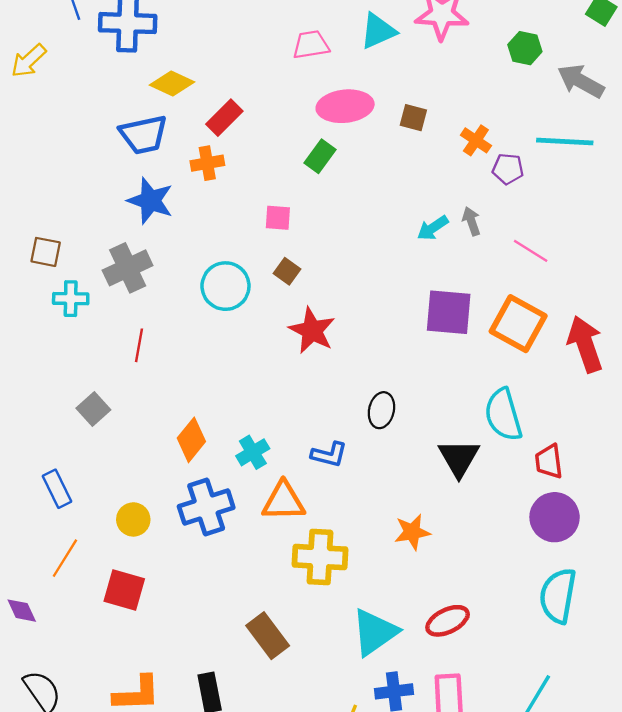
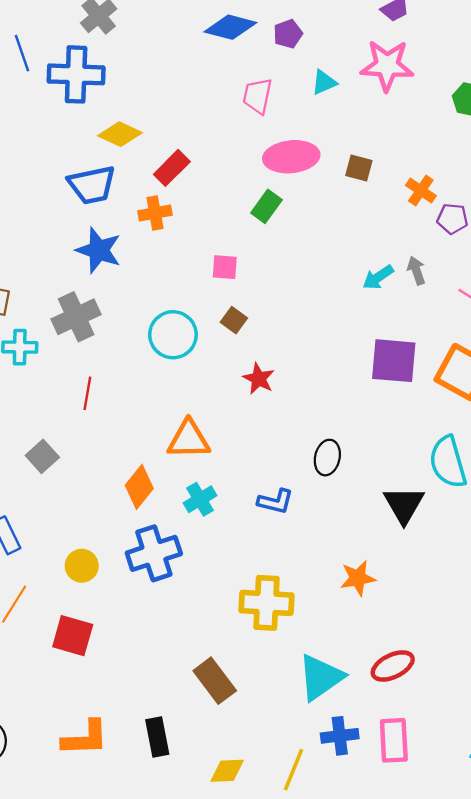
cyan triangle: (378, 31) -> (324, 82), size x0.7
pink trapezoid: (311, 45) -> (257, 96), turned -69
red star: (312, 330) -> (259, 379), size x0.7
orange triangle: (284, 501) -> (189, 440), moved

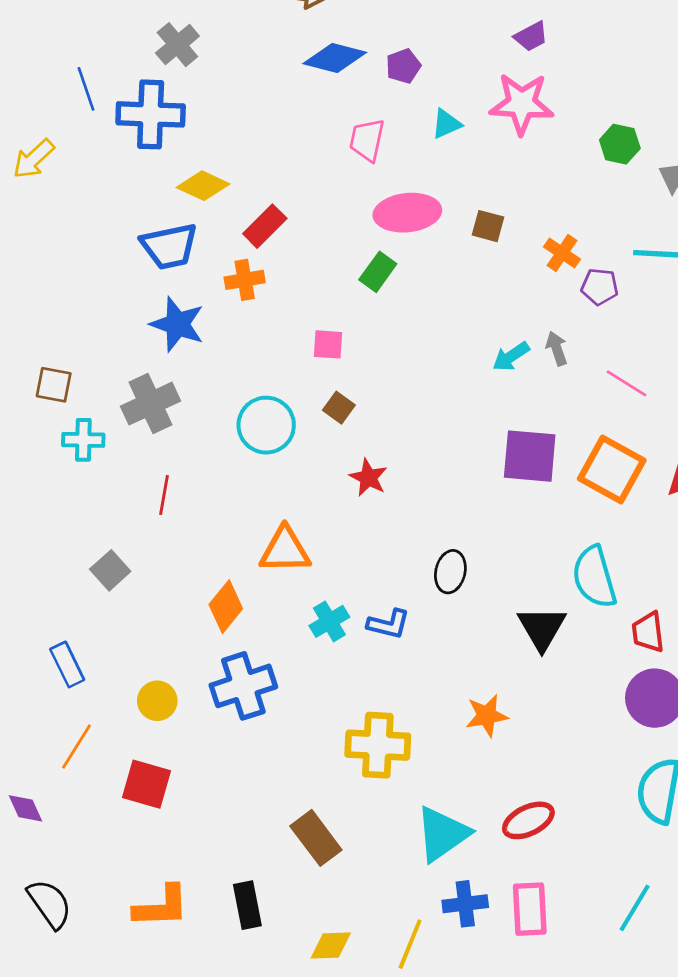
cyan cross: (200, 499) -> (329, 621), moved

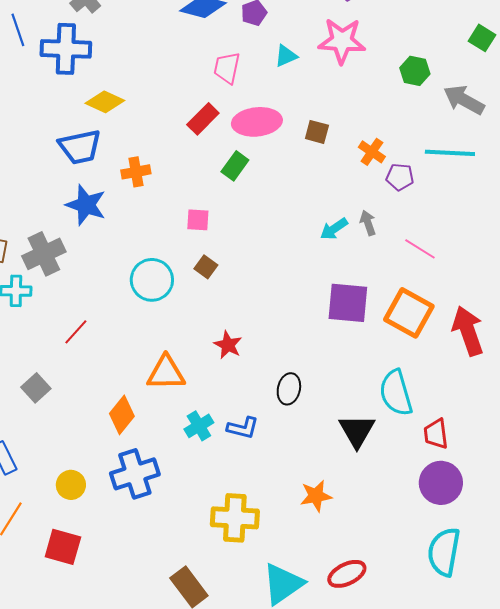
red rectangle: (265, 226) -> (203, 119), moved
gray cross: (151, 404) -> (44, 254), moved
red star: (368, 478) -> (228, 345), moved
red line: (164, 495) -> (76, 332), turned 32

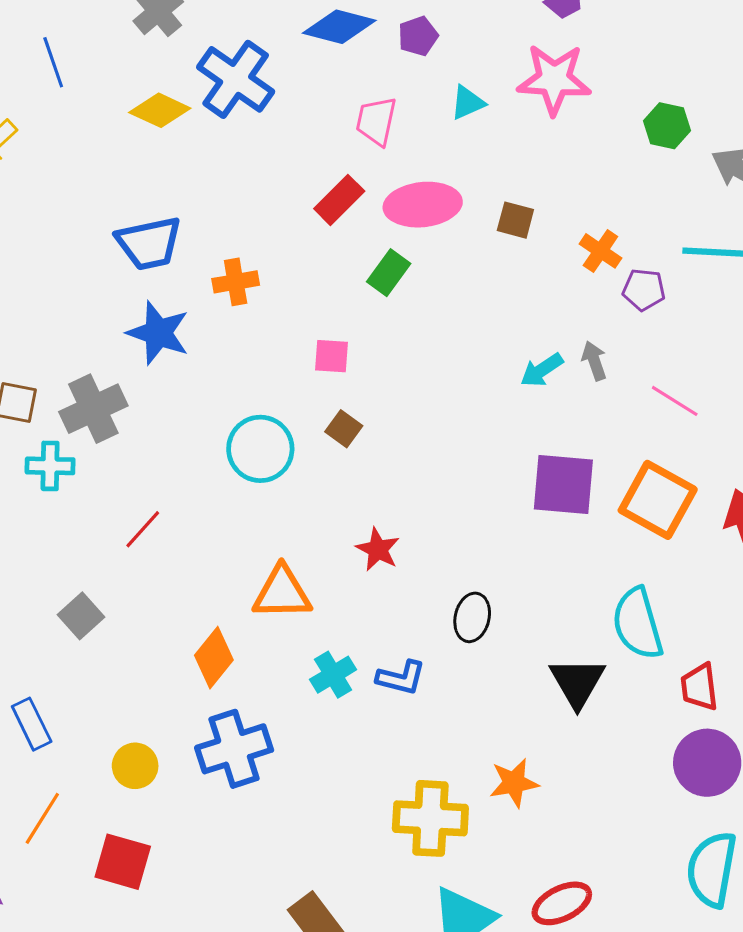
blue cross: (66, 49) -> (236, 79), moved, turned 33
yellow diamond: (105, 102) -> (160, 110), moved
yellow cross: (235, 518) -> (430, 818), moved

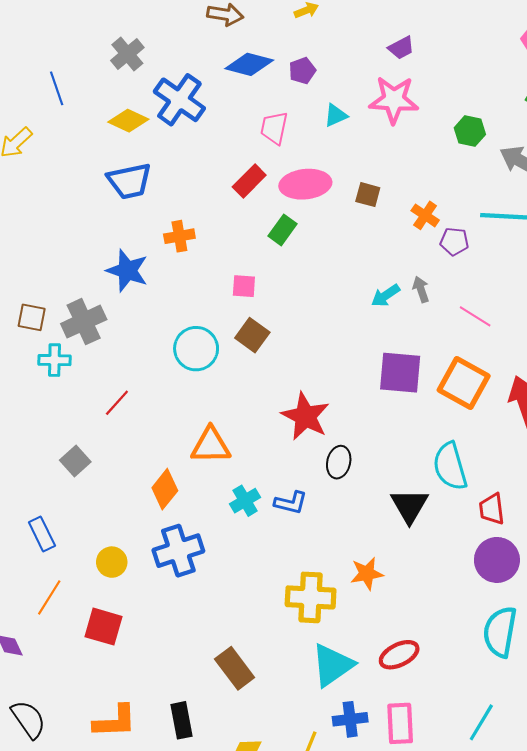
blue trapezoid: (149, 243) -> (129, 181), moved
brown square: (344, 429) -> (252, 335), size x1.4
red star: (378, 549) -> (305, 416), moved, size x1.6

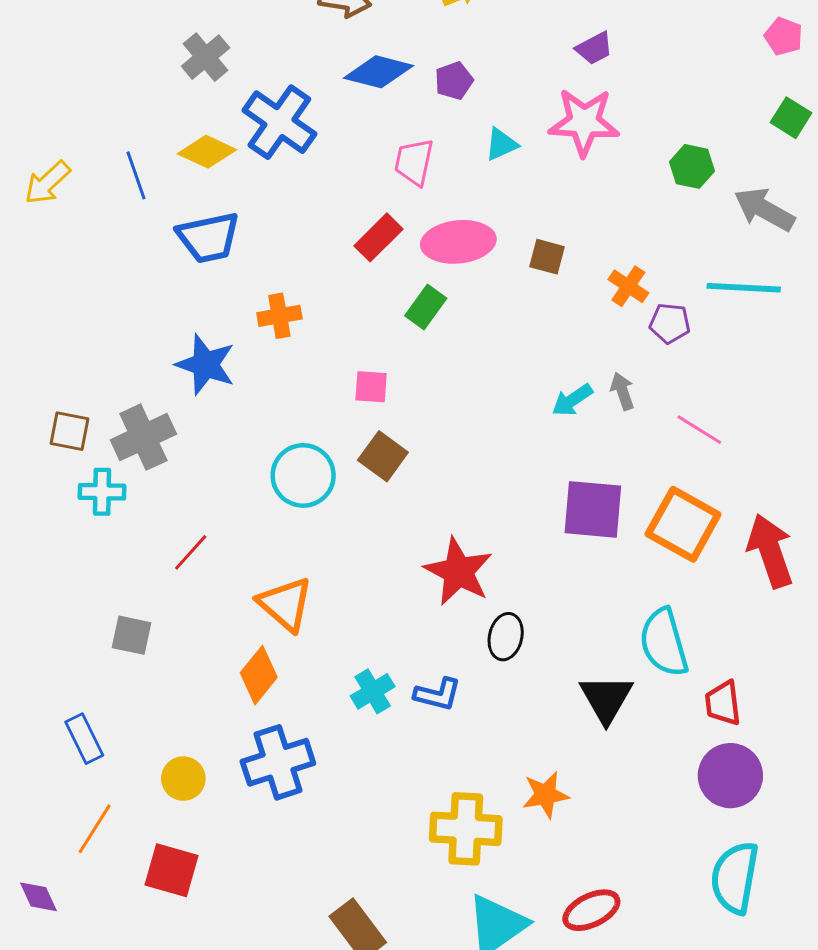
blue line: (57, 88) -> (136, 175), moved
orange triangle: (211, 445) -> (285, 604), moved, turned 42
gray square: (75, 461) -> (132, 635), turned -36

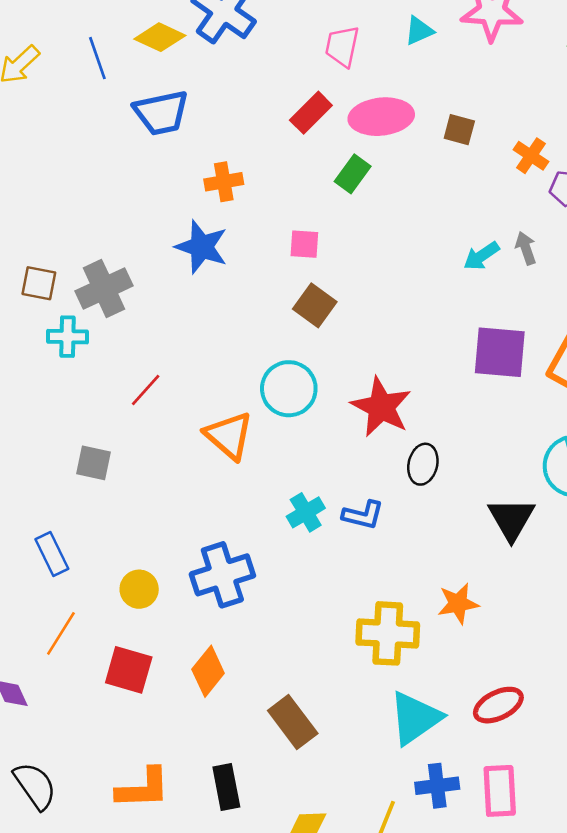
blue star: (206, 365) -> (202, 247), moved
cyan circle: (303, 475) -> (289, 389), moved
orange diamond: (259, 675) -> (208, 671), moved

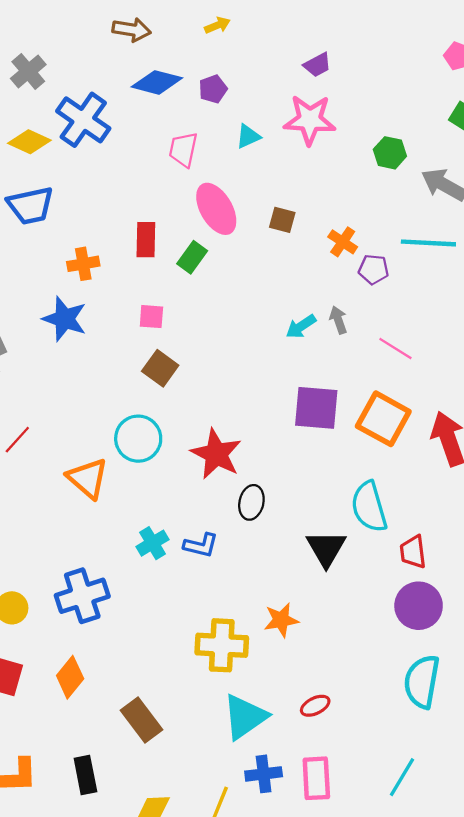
red rectangle: (311, 113) -> (146, 240), moved, turned -44
pink ellipse: (381, 117) -> (216, 209), turned 66
red ellipse: (498, 705) -> (315, 706), size x0.7

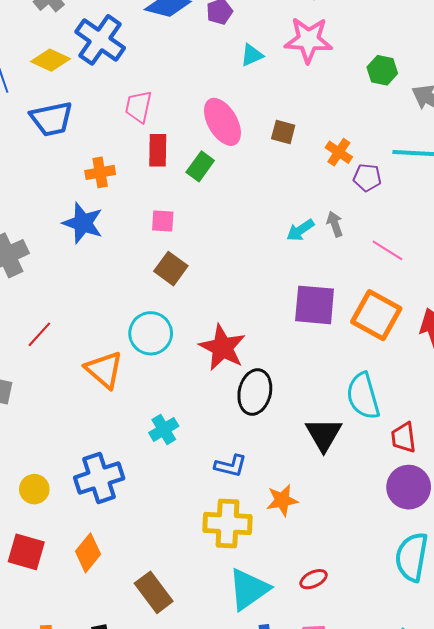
pink trapezoid: (183, 150) -> (139, 107), moved
black ellipse: (251, 502) -> (255, 392), size x1.4
blue L-shape: (201, 545) -> (231, 466), moved

